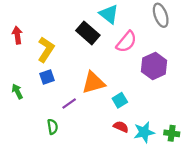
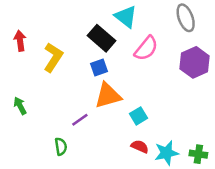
purple hexagon: (154, 66) -> (195, 62), moved
blue square: (47, 77) -> (99, 68), moved

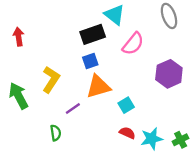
black rectangle: (102, 38) -> (93, 34), turned -60
yellow L-shape: (53, 57) -> (51, 80), moved
purple hexagon: (195, 62) -> (169, 74), moved
green arrow: (20, 106) -> (19, 96), size x1.6
green cross: (198, 154) -> (181, 140), turned -35

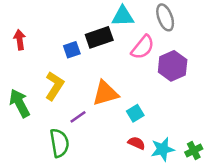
cyan triangle: (115, 15) -> (123, 16), turned -40
gray ellipse: (169, 16) -> (165, 17), moved
blue square: (90, 61) -> (72, 50), moved
purple hexagon: (169, 74) -> (173, 66), moved
green semicircle: (56, 133) -> (59, 143), size x1.6

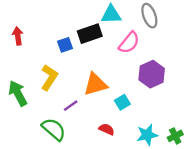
purple hexagon: (173, 66) -> (152, 74), moved
green semicircle: (59, 143) -> (54, 129), turned -40
red semicircle: (136, 143) -> (107, 129), moved

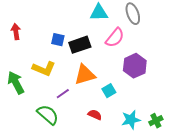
black rectangle: (90, 34) -> (80, 45), moved
blue square: (65, 45) -> (58, 40), turned 32
yellow L-shape: (49, 77) -> (44, 69), turned 80

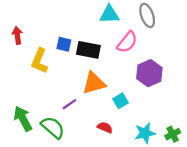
black rectangle: (80, 45) -> (88, 50), turned 30
yellow L-shape: (44, 69) -> (40, 61), moved, turned 90
green arrow: (16, 83) -> (23, 119), moved

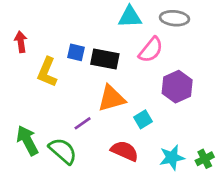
gray ellipse: (147, 15) -> (174, 18), turned -65
red semicircle: (105, 127) -> (125, 151), size x1.5

